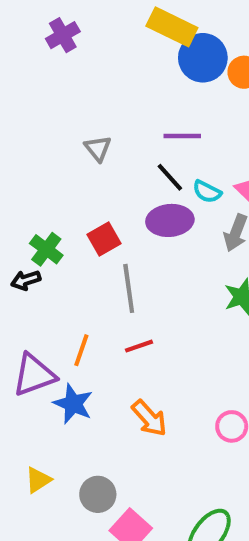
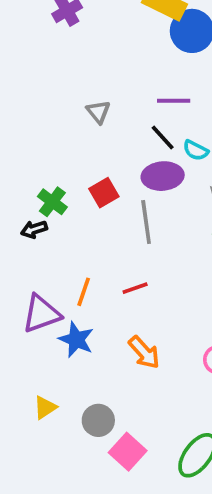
gray line: (129, 288) -> (146, 222), moved

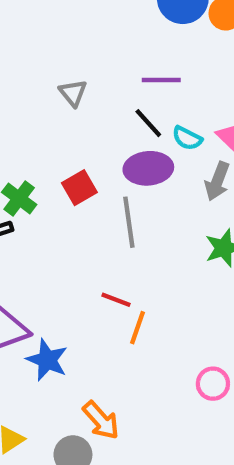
red line: (135, 288) -> (116, 300), turned 40
orange line: (84, 292) -> (138, 328), moved
orange arrow: (144, 352) -> (101, 420), moved

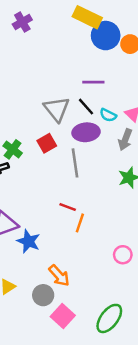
gray triangle: (73, 93) -> (57, 109), moved, size x1.6

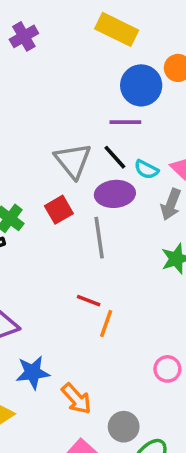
blue circle: (106, 36) -> (141, 85), moved
blue star: (28, 241) -> (33, 372), moved, turned -30
gray circle: (43, 295) -> (124, 427), moved

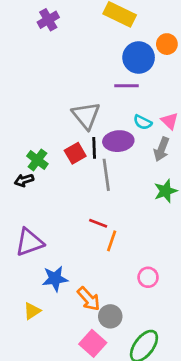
black line: (115, 157) -> (94, 148), moved, turned 40
pink circle: (167, 369) -> (148, 277), moved
gray circle: (124, 427) -> (110, 316), moved

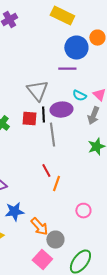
red square: (75, 153) -> (29, 119), turned 35
red line: (98, 223) -> (46, 171), turned 40

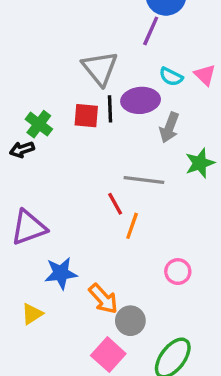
purple line: (67, 69) -> (151, 31), turned -66
gray arrow: (93, 116) -> (169, 127), moved
gray line: (52, 135) -> (144, 180), moved, turned -75

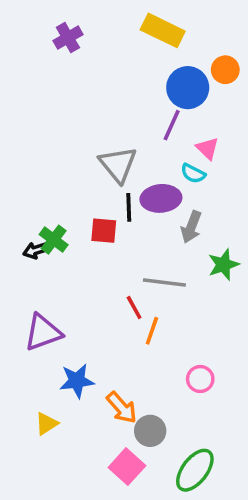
pink triangle: (205, 75) -> (207, 148), moved
red square: (86, 116) -> (104, 231), moved
green cross: (39, 124) -> (54, 240), moved

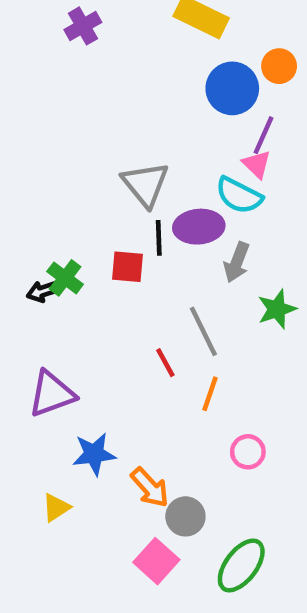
purple line: (172, 125) -> (263, 135), moved
cyan semicircle: (193, 173) -> (239, 195), size x1.5
gray line: (164, 282) -> (203, 331), turned 57
orange line: (152, 331) -> (210, 394), moved

